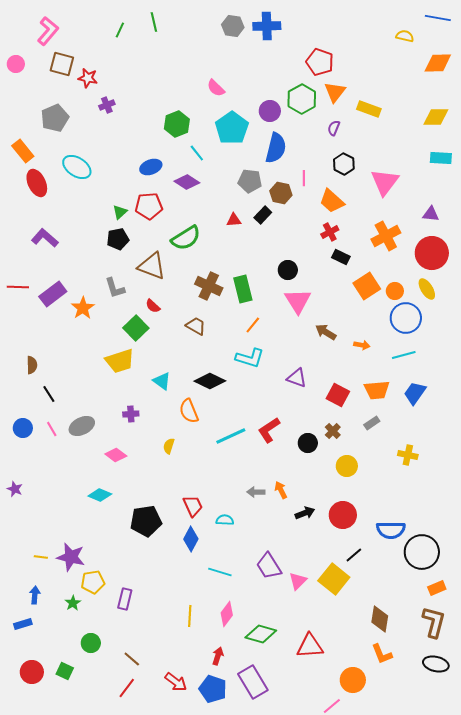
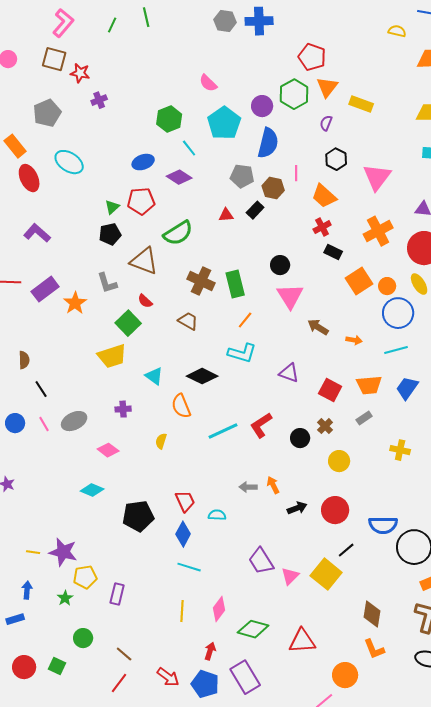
pink L-shape: (48, 31) -> (63, 23), moved
cyan line: (220, 572) -> (189, 567), moved

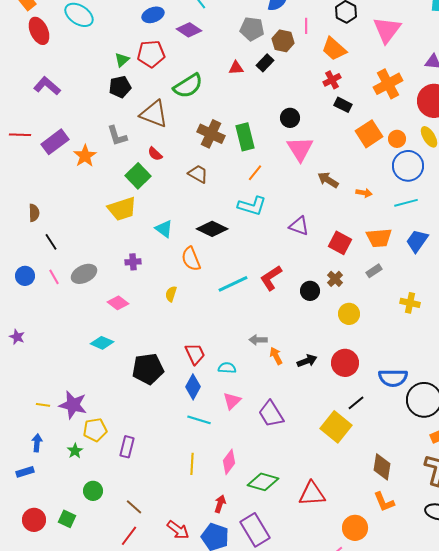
orange arrow: (273, 485) -> (276, 356), moved
pink triangle: (290, 576) -> (232, 401), moved

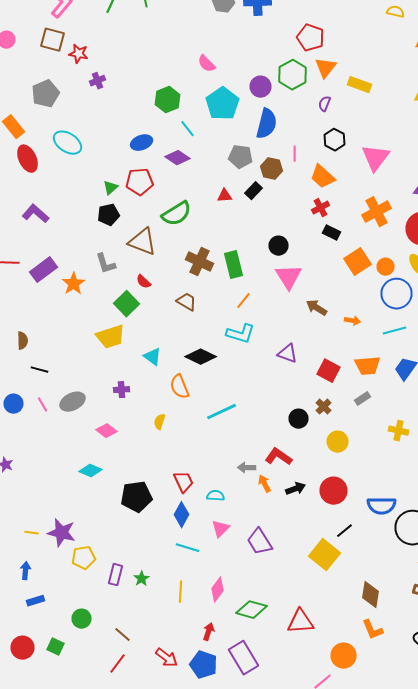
black line: (51, 242) -> (40, 370), turned -42
red L-shape: (271, 278) -> (278, 457), moved, turned 68
green star: (75, 451) -> (142, 579), moved
blue rectangle: (25, 472) -> (36, 601), moved

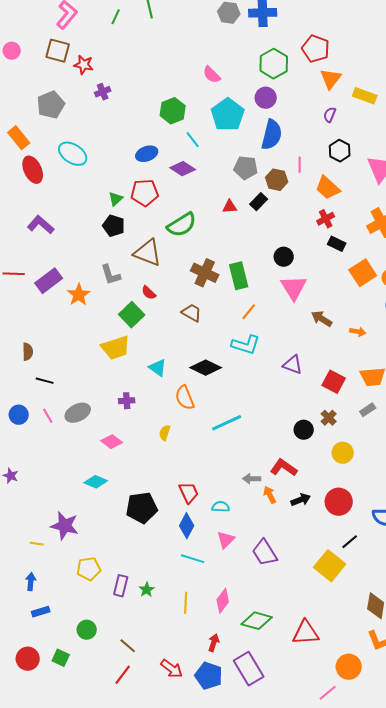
green hexagon: (292, 75) -> (274, 64), moved
black pentagon: (108, 215) -> (114, 226), turned 30
purple star: (62, 533) -> (65, 526), moved

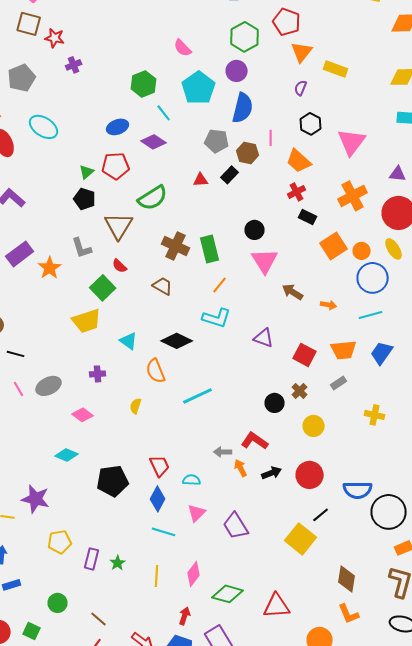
brown triangle: (148, 253) -> (119, 226), turned 40

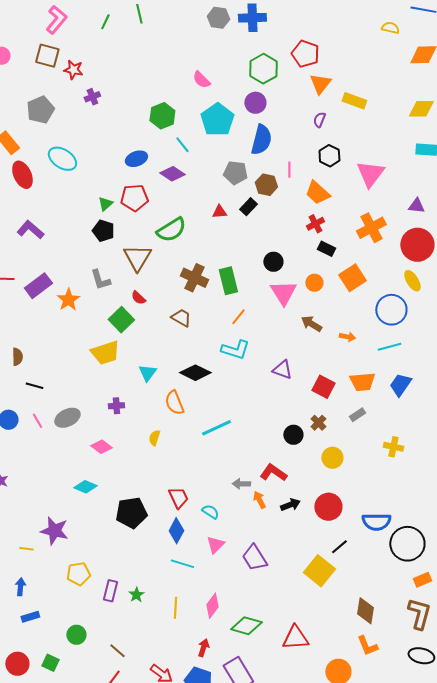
orange circle: (362, 251) -> (314, 283), moved
cyan triangle: (129, 341) -> (147, 373), turned 30
cyan semicircle: (192, 480) -> (210, 512), turned 30

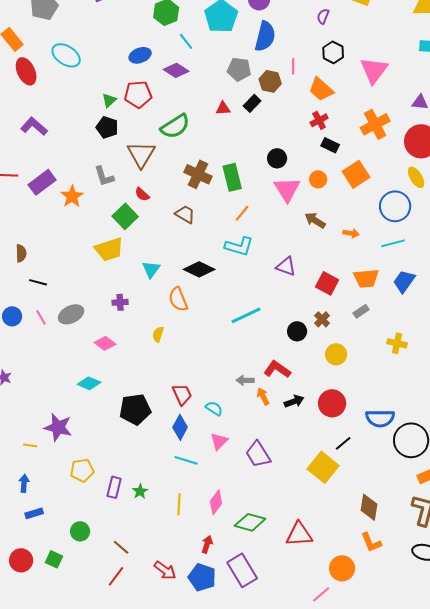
cyan line: (216, 428) -> (246, 315), moved

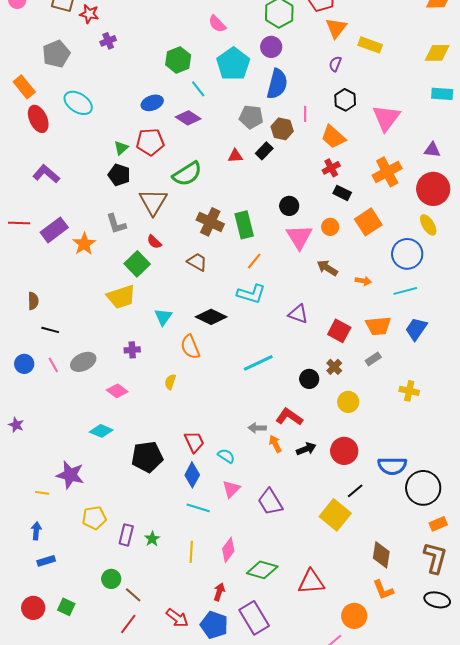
green circle: (80, 531) -> (111, 579), moved

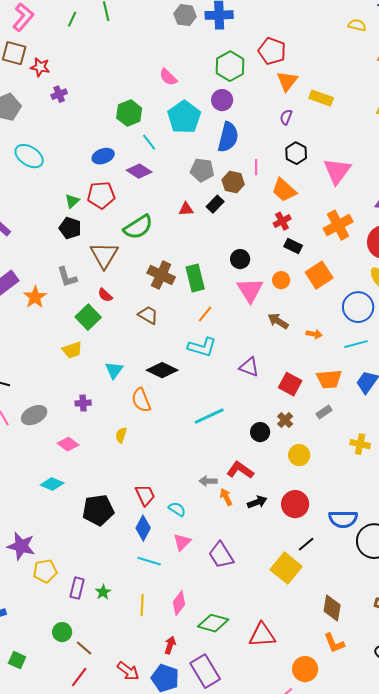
yellow trapezoid: (121, 297) -> (72, 350), size x0.7
purple star: (70, 475) -> (21, 546), moved

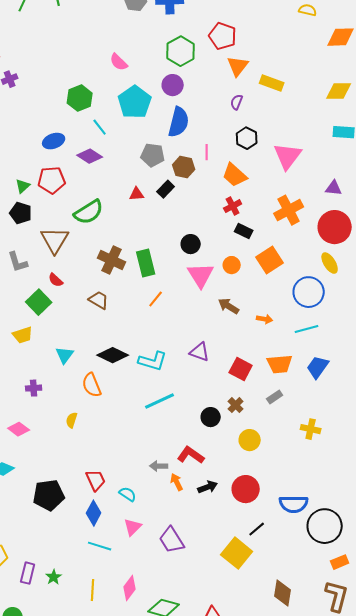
cyan L-shape: (202, 347) -> (153, 361), moved

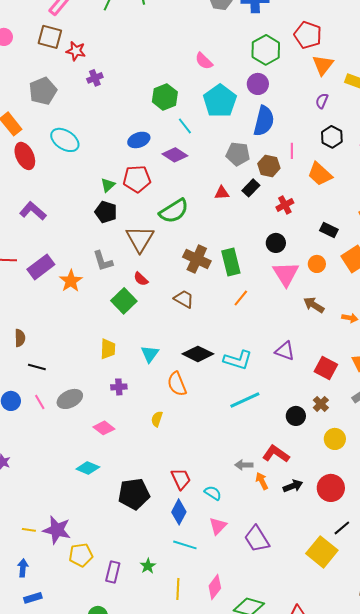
red cross: (233, 206) -> (285, 205), moved
yellow trapezoid: (23, 335) -> (108, 349), moved, turned -70
green star: (54, 577) -> (148, 566), moved

